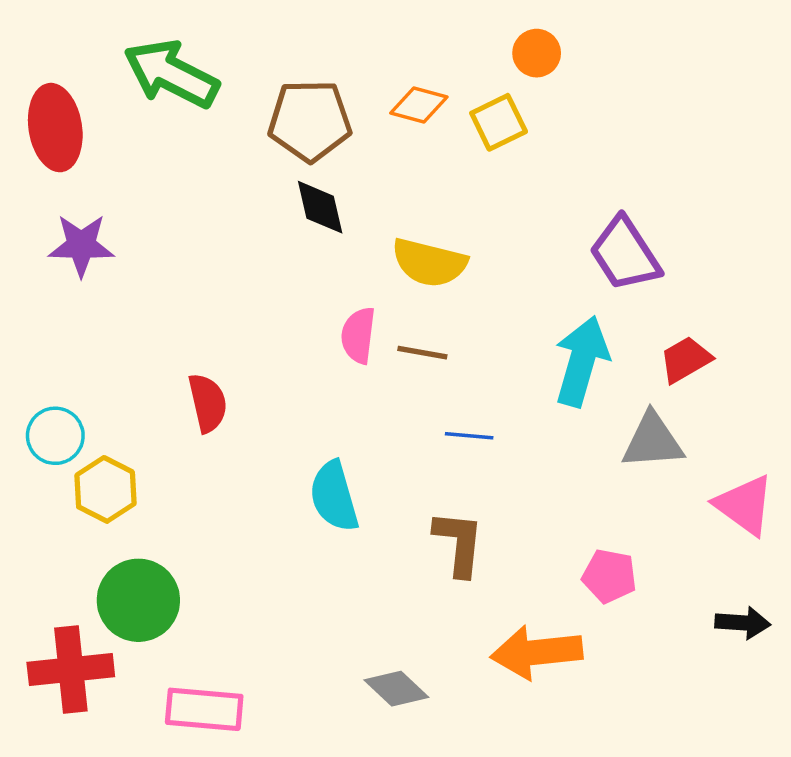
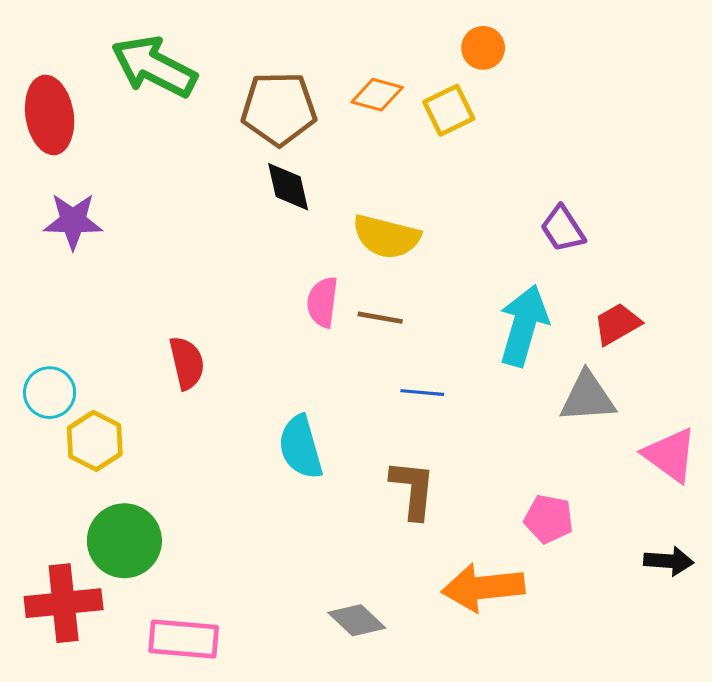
purple trapezoid: (625, 254) -> (563, 229), size x0.7

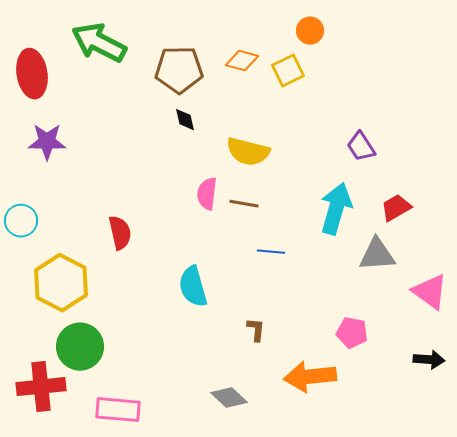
black diamond: (288, 187) -> (185, 120), size x0.7
cyan circle: (50, 393) -> (21, 221), moved
yellow hexagon: (95, 441) -> (61, 283), size x1.5
brown L-shape: (413, 489) -> (256, 330), moved, size x0.6

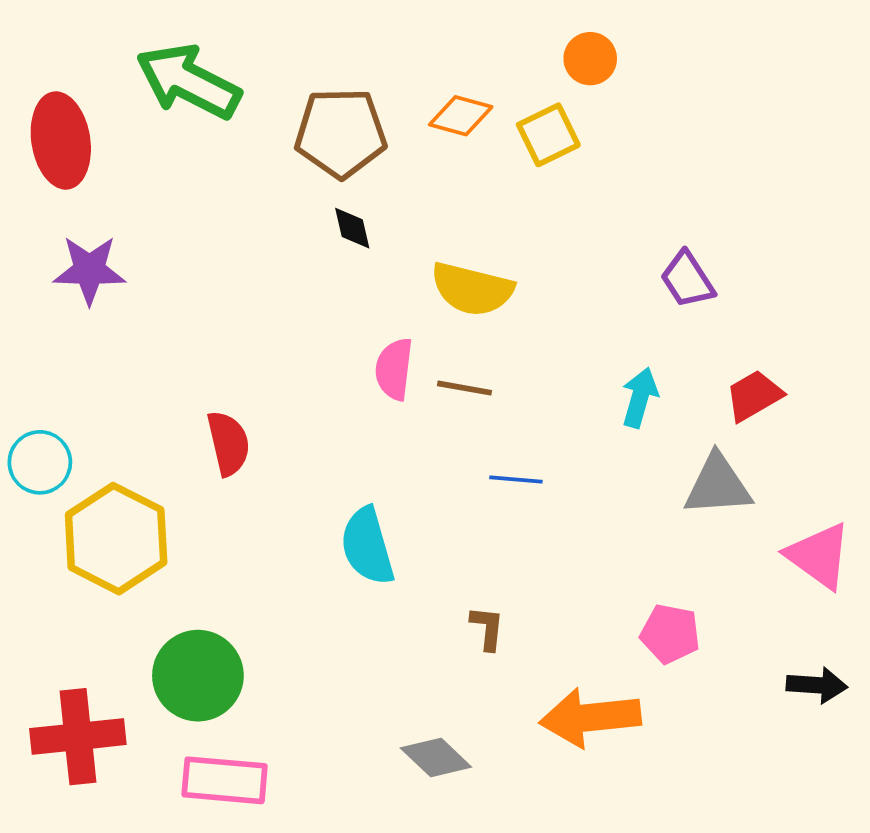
cyan arrow: (336, 209) -> (640, 398), size x0.6
cyan circle: (21, 221) -> (40, 462), moved
green circle: (80, 347) -> (198, 676), moved

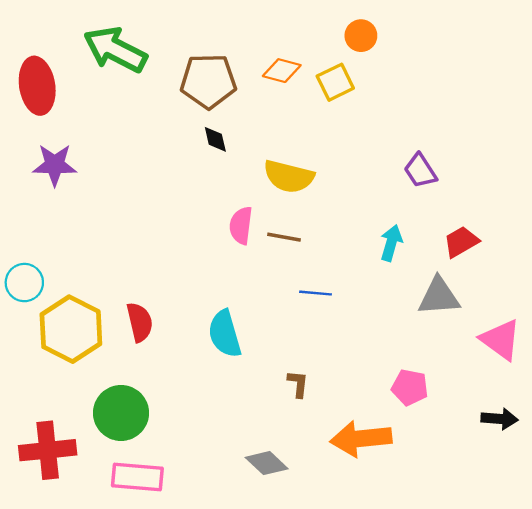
red semicircle: (228, 443) -> (140, 322), moved

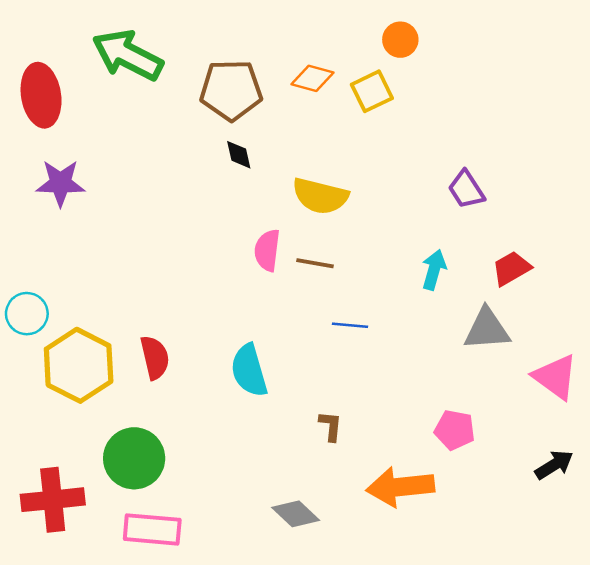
black arrow: (500, 419) -> (554, 465), turned -36

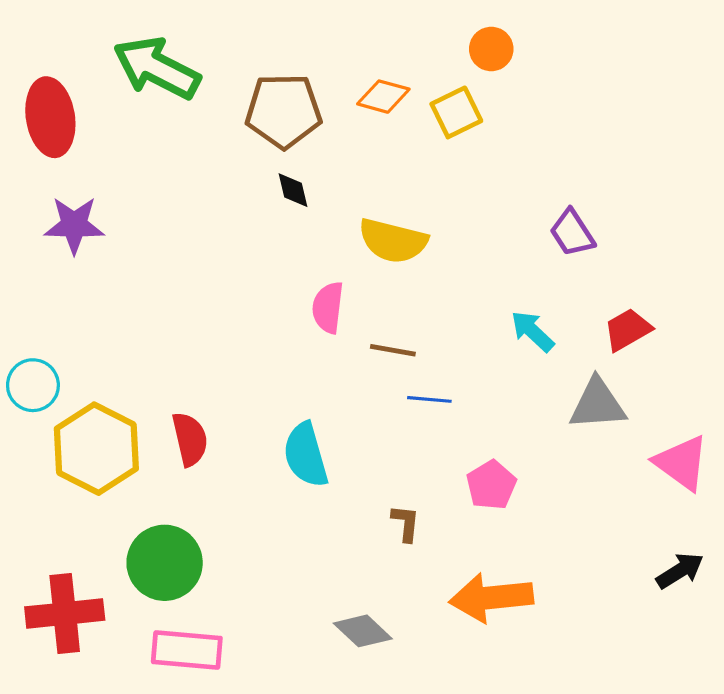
brown line: (315, 263) -> (393, 350), moved
cyan arrow: (434, 270) -> (532, 331), turned -63
pink pentagon: (455, 430) -> (491, 485), moved, turned 30

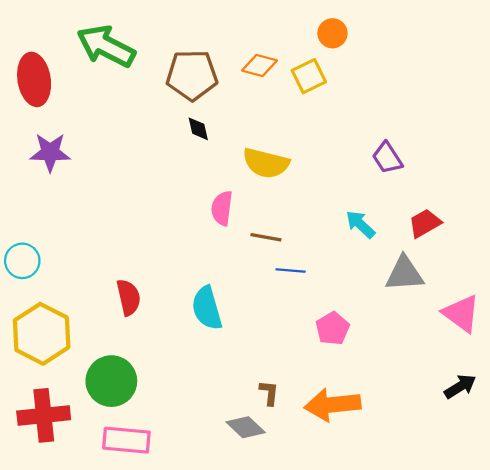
yellow hexagon: (96, 449) -> (42, 334), moved
brown L-shape: (406, 523) -> (269, 393), moved

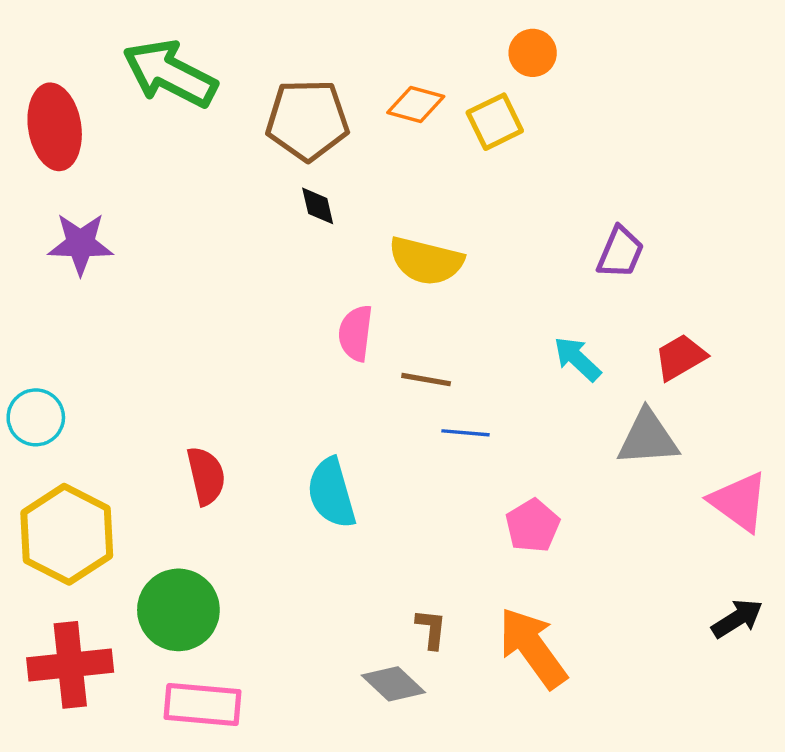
purple trapezoid: (387, 158) -> (620, 252), turned -124
orange arrow: (332, 405) -> (533, 648), turned 60

